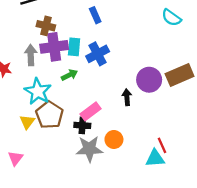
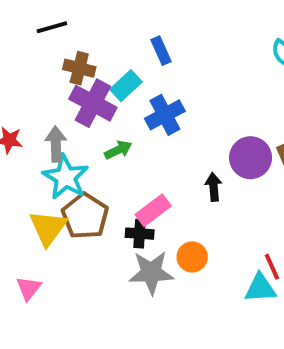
purple cross: (54, 47) -> (93, 103), turned 36
cyan rectangle: (74, 47) -> (126, 86), moved, turned 42
gray arrow: (31, 55) -> (56, 144), moved
yellow triangle: (27, 122) -> (48, 228), size x1.5

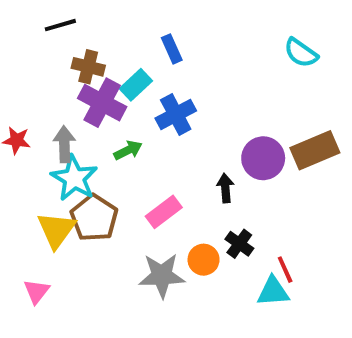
black cross: (140, 234) -> (239, 244), moved, turned 32

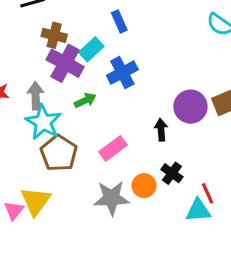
yellow triangle: (56, 230) -> (36, 201), moved

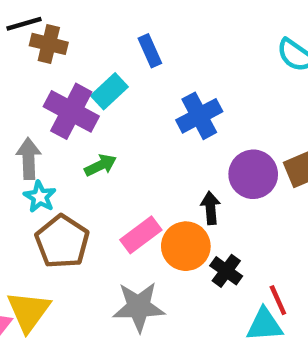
brown cross: (54, 35) -> (49, 44), moved
blue cross: (122, 73) -> (199, 116), moved
cyan star: (43, 122) -> (40, 197), size x0.6
orange circle: (144, 186) -> (186, 246), moved, size x1.4

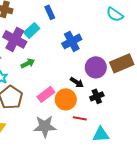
black arrow: (211, 208) -> (77, 82), turned 128
black cross: (226, 271) -> (97, 96), moved, turned 32
red line: (278, 300) -> (80, 118), moved, turned -56

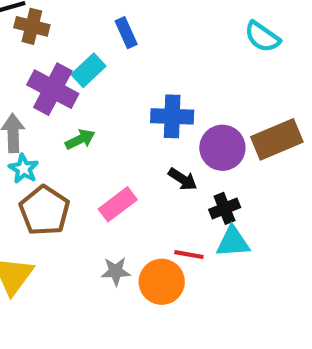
blue cross: (72, 41) -> (172, 116), moved, turned 30
orange circle: (66, 99) -> (162, 282), moved
gray star: (45, 126) -> (116, 271), size x0.6
cyan triangle: (101, 134) -> (233, 242), moved

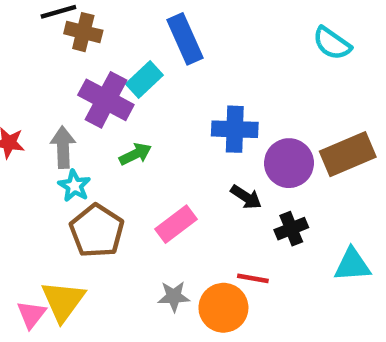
blue rectangle: (126, 33) -> (185, 39), size x1.5
cyan triangle: (233, 242) -> (352, 265), moved

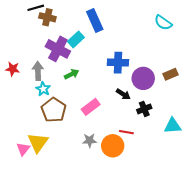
brown rectangle: (348, 154) -> (171, 74), size x0.6

